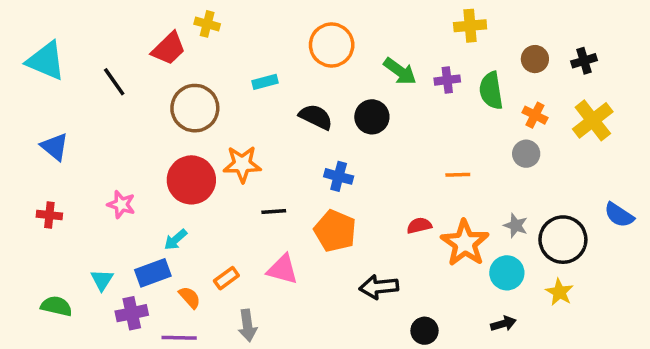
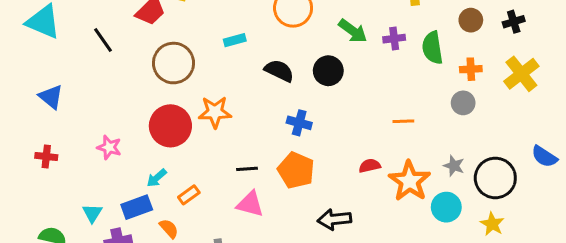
orange cross: (535, 115) -> (471, 69), turned -30
black line: (274, 212) -> (247, 169), moved
orange rectangle: (226, 278) -> (189, 195), moved

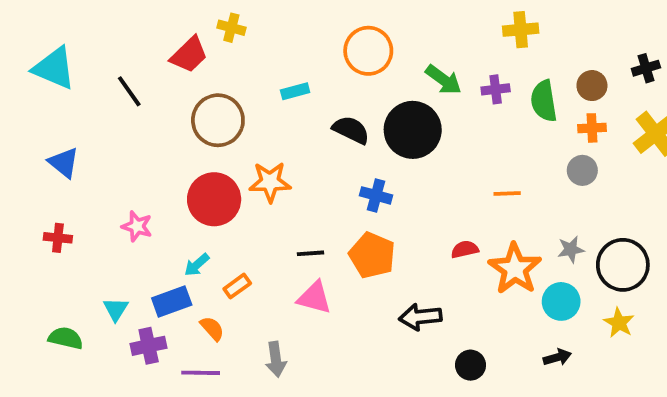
brown circle: (471, 20) -> (592, 86), moved
black circle: (328, 71) -> (413, 130), size x1.5
gray star: (454, 166) -> (571, 249), turned -30

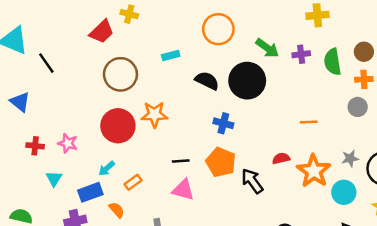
black line: (129, 91) -> (46, 63), moved
red cross: (58, 238) -> (35, 146), moved
cyan triangle: (116, 309) -> (54, 178), moved
black arrow: (420, 317) -> (252, 181), moved, turned 60

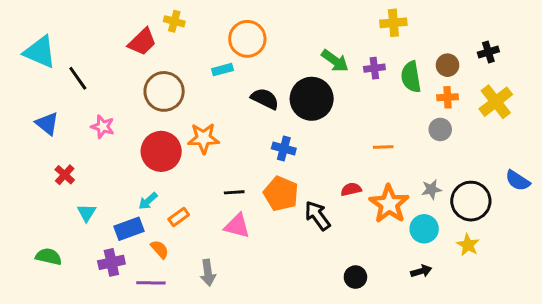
orange circle: (218, 29) -> (247, 39), moved
pink star: (68, 143) -> (103, 127), moved
red cross: (35, 146) -> (65, 175), turned 36

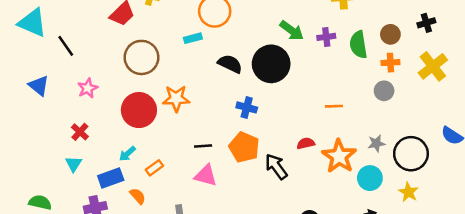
pink star: (103, 127) -> (88, 88), turned 30
red cross: (65, 175) -> (80, 132), moved

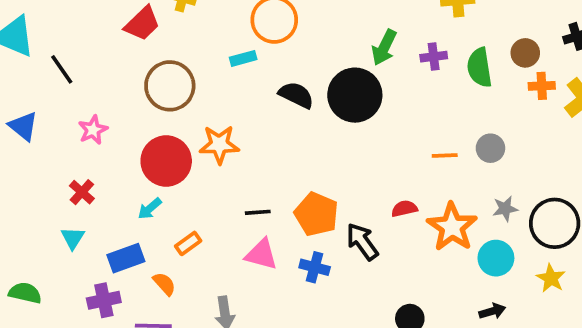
green arrow: (292, 30) -> (384, 47), turned 80
orange cross: (390, 63) -> (542, 86), moved
gray circle: (384, 91) -> (490, 148), moved
blue cross: (247, 107) -> (315, 267), moved
cyan arrow: (127, 154) -> (150, 209), moved

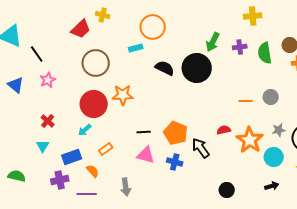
pink star: (93, 130) -> (48, 80), moved

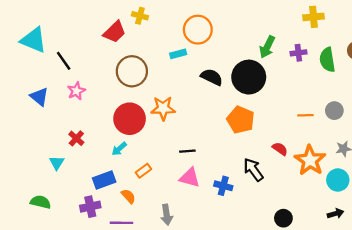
red semicircle: (224, 130) -> (280, 149), turned 48
orange pentagon: (176, 133) -> (241, 120), moved
cyan triangle: (43, 146) -> (57, 163), moved

